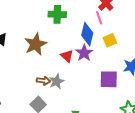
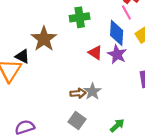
brown star: (36, 44) -> (44, 39), moved
red triangle: (67, 56) -> (95, 53), moved

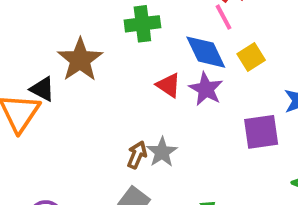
blue diamond: (117, 33) -> (206, 52), turned -30
brown arrow: (78, 93) -> (137, 155), turned -64

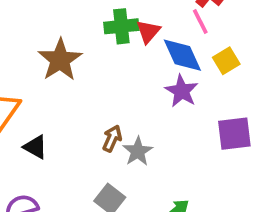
red triangle: (168, 85) -> (148, 32), moved, turned 36
black triangle: (42, 89) -> (35, 147), moved
brown arrow: (137, 155) -> (112, 138), moved

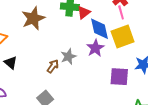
pink line: (200, 21) -> (121, 12), moved
yellow square: (226, 61) -> (123, 37), size x1.6
gray star: (138, 151) -> (68, 56), moved

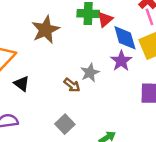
brown arrow: (53, 66) -> (72, 85), turned 96

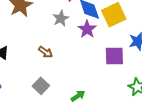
gray star: (90, 73) -> (61, 18), moved

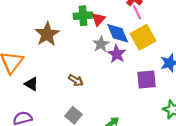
gray star: (61, 18) -> (101, 44), moved

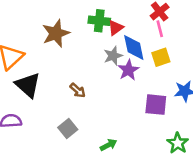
yellow square: (143, 37) -> (161, 57), size x0.7
black triangle: (31, 84) -> (28, 85), size x1.6

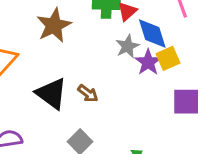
yellow square: (161, 57) -> (168, 58), moved
black triangle: (28, 85) -> (51, 94), moved

